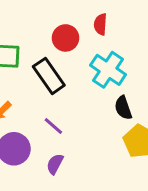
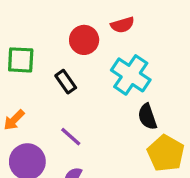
red semicircle: (100, 24) -> (122, 25), turned -110
black rectangle: (49, 76) -> (66, 82), size x0.6

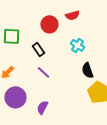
cyan cross: (131, 75) -> (77, 45), size x0.6
purple line: (71, 137) -> (43, 72), moved

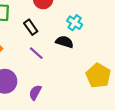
black semicircle: (87, 70) -> (64, 42), moved, turned 126

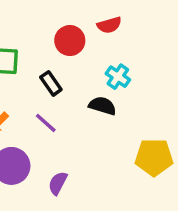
purple line: (36, 53) -> (46, 123), moved
yellow pentagon: (98, 76) -> (154, 157), turned -30

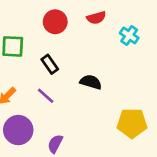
red circle: (70, 41) -> (55, 22), moved
cyan cross: (118, 77) -> (129, 35), moved

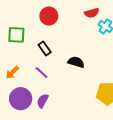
red semicircle: (96, 18) -> (92, 13), moved
purple semicircle: (55, 144) -> (43, 101), moved

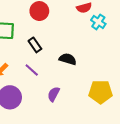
purple semicircle: (43, 101) -> (54, 94), moved

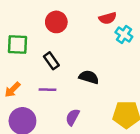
purple line: (32, 70) -> (48, 90), turned -40

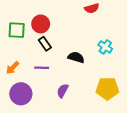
red circle: (56, 22) -> (41, 24), moved
cyan cross: (124, 35) -> (105, 47), moved

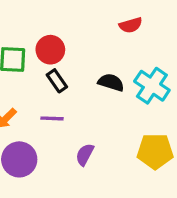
cyan cross: (105, 47) -> (152, 86), size x1.5
black semicircle: (76, 57) -> (111, 82), moved

